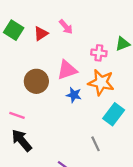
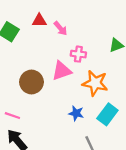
red triangle: (41, 34) -> (39, 21), moved, turned 32
pink cross: (99, 53) -> (78, 54), moved
blue star: (74, 95) -> (76, 113), moved

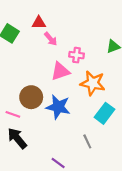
pink arrow: (61, 28) -> (51, 39), moved
brown circle: (31, 82) -> (31, 97), moved
blue star: (76, 113) -> (58, 107), moved, size x1.6

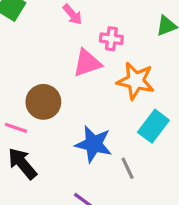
blue star: (58, 107) -> (94, 144), moved

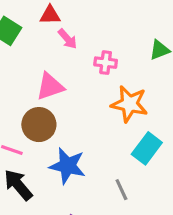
pink triangle: (87, 63) -> (50, 86), moved
blue star: (94, 144) -> (67, 166), moved

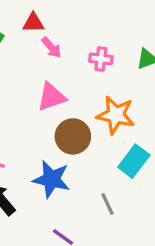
pink cross: (106, 63) -> (101, 59), moved
pink triangle: (50, 86) -> (51, 97), moved
brown circle: (39, 125) -> (73, 136), moved

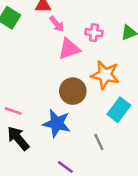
pink triangle: (51, 97) -> (69, 49), moved

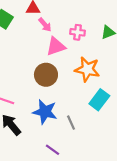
brown circle: (73, 91) -> (46, 75), moved
gray line: (99, 142) -> (71, 123), moved

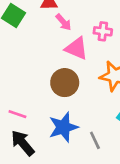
pink triangle: (56, 46) -> (77, 48), turned 42
blue star: (45, 112) -> (63, 127), turned -30

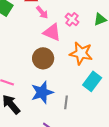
pink cross: (103, 31) -> (72, 19), turned 32
gray line: (95, 140) -> (66, 102), turned 32

